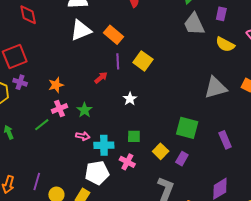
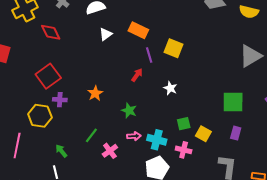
white triangle: (81, 30) -> (106, 34), size x0.6
pink cross: (60, 108) -> (110, 151), moved
cyan cross: (104, 145) -> (157, 140), turned 30
yellow square: (161, 151) -> (203, 134), moved

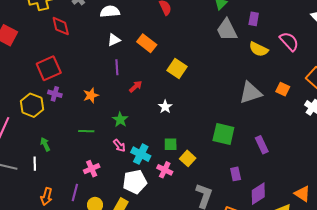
purple line: (149, 55) -> (117, 67), moved
purple rectangle: (236, 133) -> (236, 174), moved, turned -40
green line: (91, 135) -> (86, 131), moved, turned 42
pink arrow: (134, 136) -> (119, 146), turned 40
pink cross: (110, 151) -> (92, 169), moved

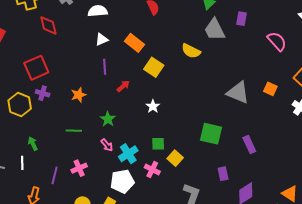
yellow semicircle: (259, 49) -> (191, 51), moved
yellow square: (177, 68) -> (154, 67), moved
gray triangle: (250, 93) -> (238, 93), turned 40
cyan cross: (141, 154) -> (128, 154), turned 30
purple line: (75, 192) -> (55, 175), moved

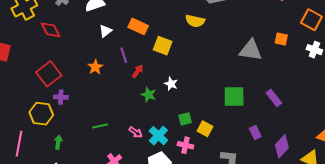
purple line: (105, 67) -> (124, 55), moved
orange star: (78, 95) -> (95, 67), moved
green star: (108, 119) -> (149, 95), moved
green arrow: (33, 144) -> (58, 142), moved, turned 48

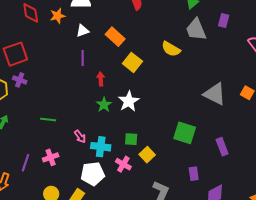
purple line: (124, 55) -> (83, 58), moved
orange star: (95, 67) -> (58, 16), moved
red arrow: (138, 71) -> (101, 79), turned -56
white star: (171, 84) -> (129, 101), size x1.5
cyan cross: (158, 136) -> (101, 147), turned 36

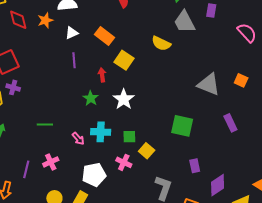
red arrow: (101, 79) -> (102, 75), moved
green star: (104, 105) -> (91, 98), moved
cyan cross: (101, 147) -> (101, 132), moved
purple rectangle: (222, 147) -> (230, 123), moved

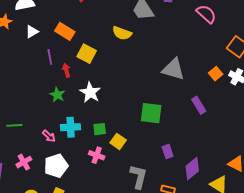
purple line: (74, 60) -> (50, 57), moved
orange square: (241, 80) -> (216, 74), moved, turned 32
white pentagon: (94, 175) -> (56, 166), moved

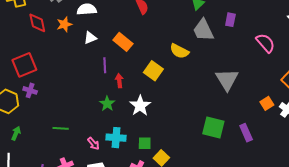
yellow square: (87, 54) -> (153, 71), moved
gray triangle: (173, 69) -> (227, 80), moved, turned 35
green square: (151, 113) -> (213, 128), moved

